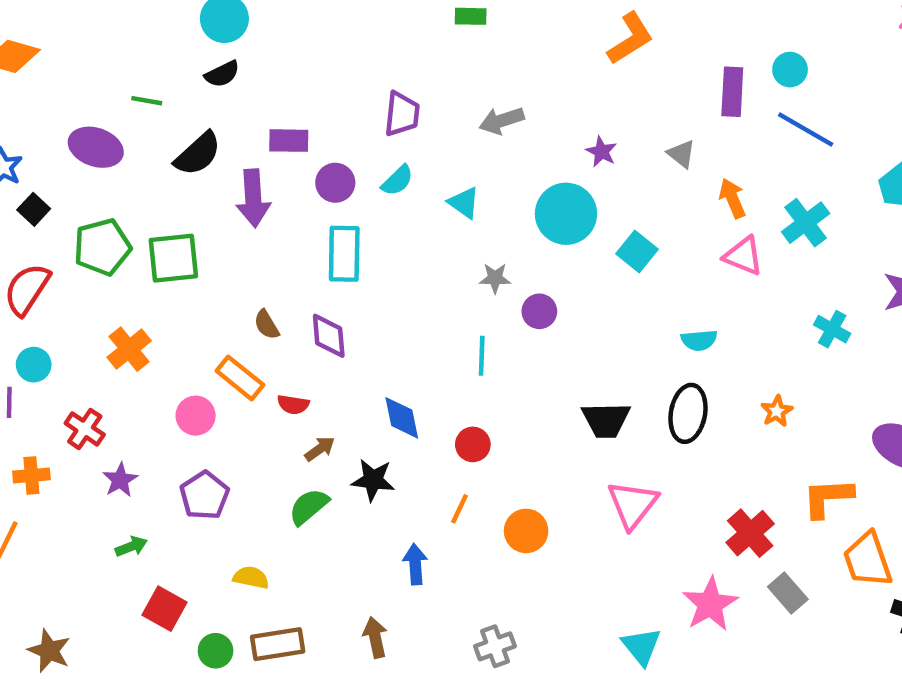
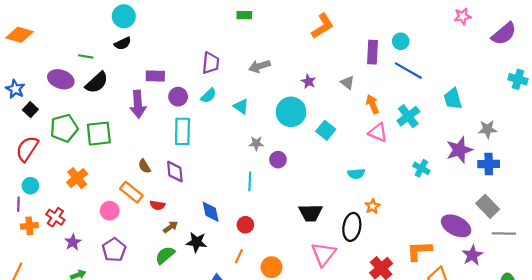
black semicircle: (198, 154) -> (97, 83), moved
orange star: (777, 411) -> (372, 206), moved
black ellipse: (688, 413) -> (352, 227), moved
orange cross: (31, 475) -> (29, 226), moved

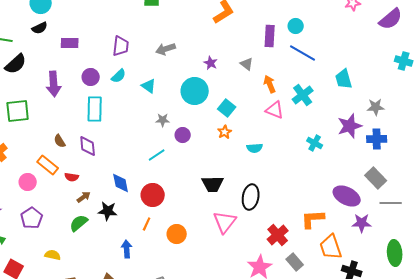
purple rectangle: (155, 76) -> (70, 43), moved
cyan line: (250, 181) -> (157, 155), turned 54
orange star: (372, 206) -> (225, 132), moved
red circle: (245, 225) -> (153, 195), size x1.5
purple star: (472, 255) -> (362, 223), turned 30

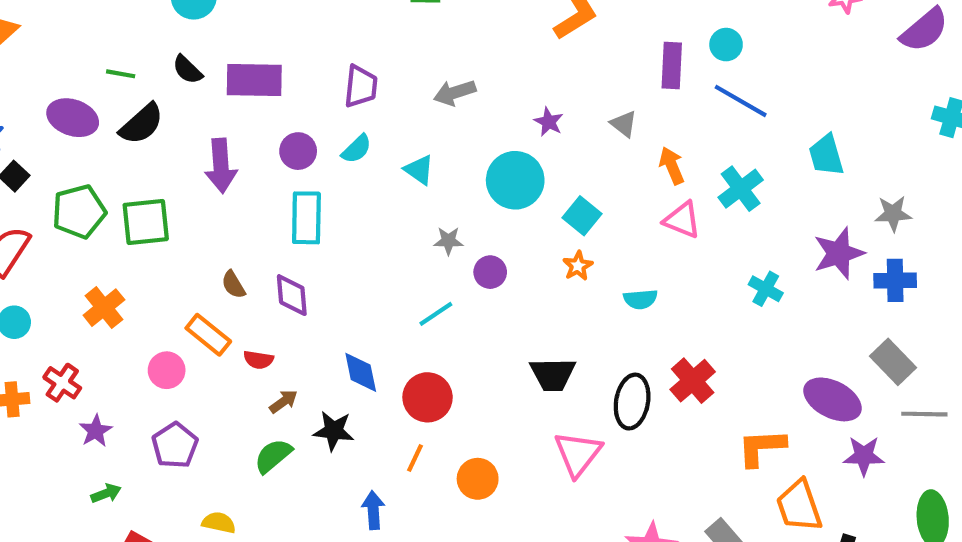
black semicircle: (40, 28) -> (187, 70), moved, turned 70
purple rectangle: (70, 43) -> (254, 80), size x1.5
red cross: (278, 235) -> (693, 381), moved

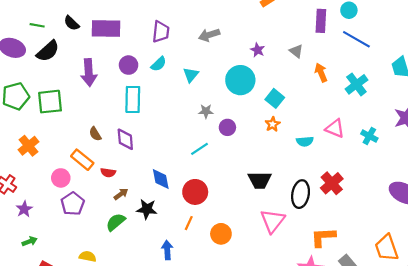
cyan triangle: (419, 170) -> (191, 75), turned 35
pink triangle: (682, 220) -> (335, 128), moved
purple pentagon: (175, 445) -> (73, 204), moved
orange L-shape: (762, 447) -> (323, 237), moved

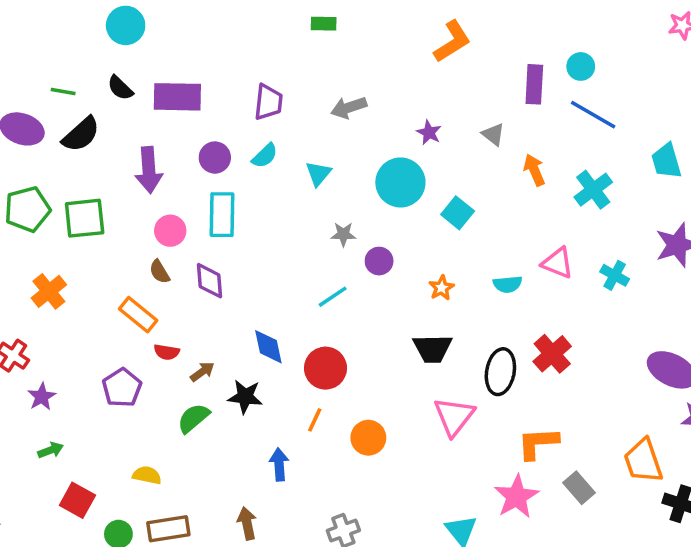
orange star: (273, 124) -> (442, 288), moved
red semicircle: (108, 173) -> (167, 352), moved
pink circle: (61, 178) -> (170, 231), moved

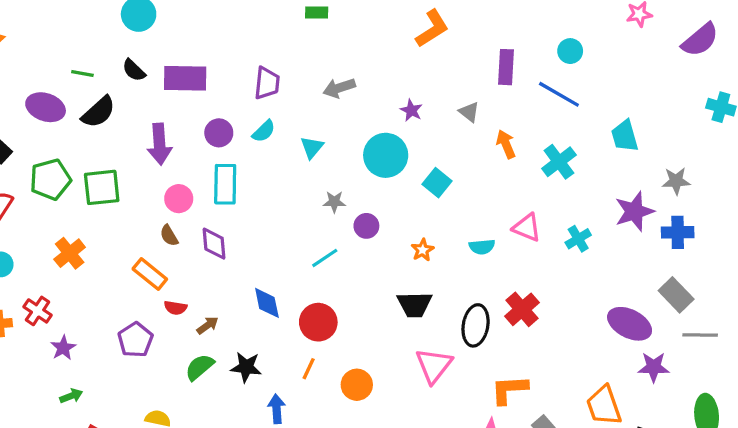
cyan circle: (581, 66) -> (570, 51), moved
cyan cross: (615, 275) -> (578, 239), turned 30
black star: (245, 397) -> (246, 367), moved

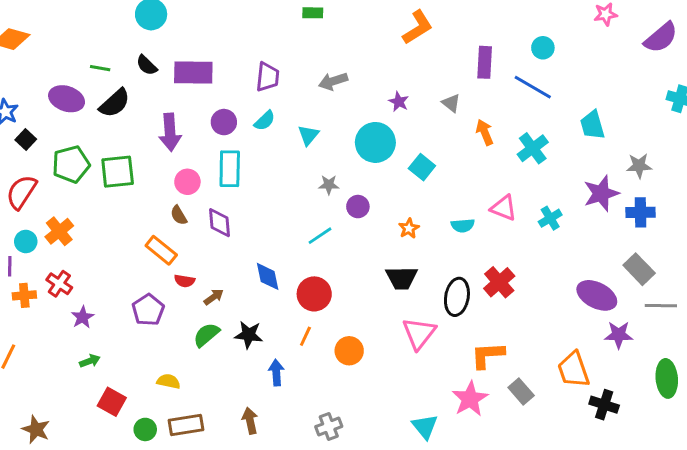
orange cross: (70, 253) -> (59, 231), moved

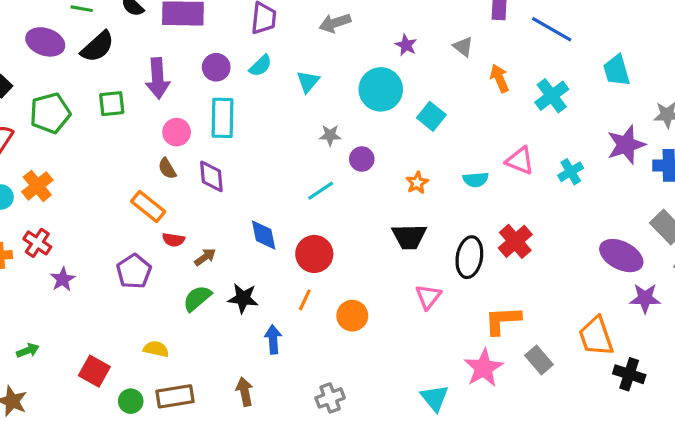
green square: (118, 172) -> (112, 104), moved, size x0.7
pink triangle: (419, 333) -> (428, 297), size x0.7
green arrow: (90, 361) -> (28, 351), moved

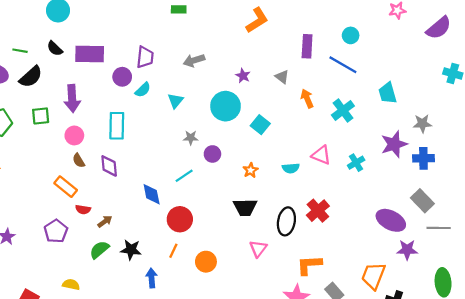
purple circle: (216, 67) -> (122, 77), moved
pink circle: (177, 132) -> (74, 135), moved
blue diamond: (264, 235) -> (152, 194), moved
orange trapezoid: (596, 336) -> (373, 276), turned 40

